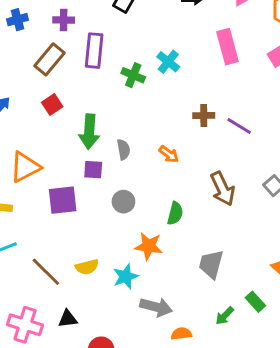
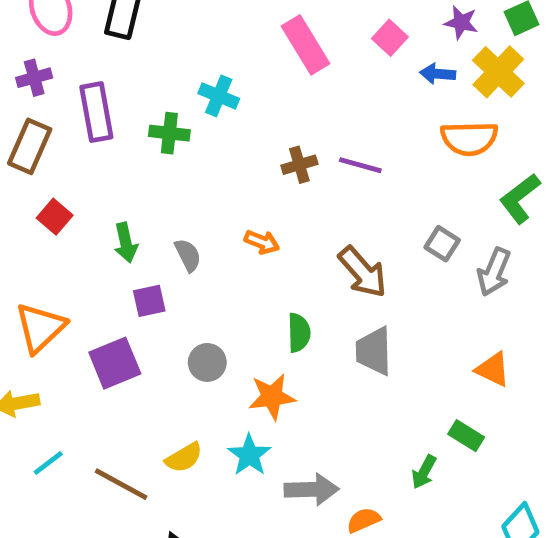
green arrow: (89, 132) -> (126, 243), size x0.7
gray circle: (123, 202) -> (207, 362), moved
gray trapezoid: (211, 264) -> (374, 351), moved

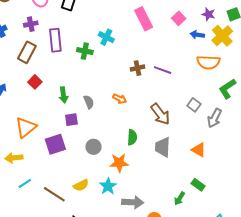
orange triangle: (493, 369) -> (199, 150), moved

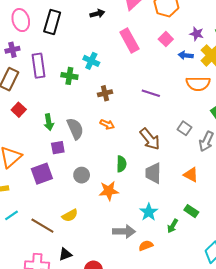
brown cross: (138, 68) -> (105, 93), moved
gray semicircle: (89, 102) -> (75, 129), size x1.5
cyan star: (108, 186) -> (149, 212), moved

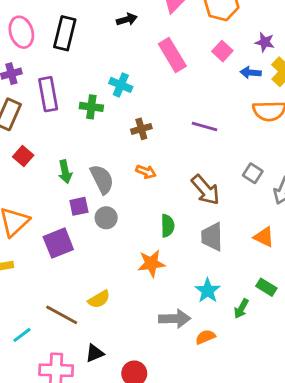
gray circle: (82, 175) -> (106, 218), moved
cyan line: (12, 215) -> (22, 335), moved

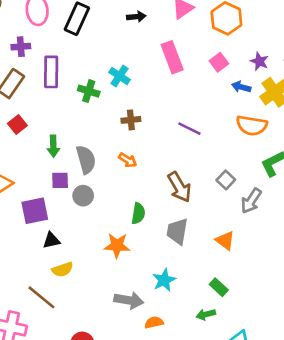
green arrow: (241, 309) -> (206, 314), moved, turned 36
brown line: (62, 315) -> (41, 297), moved
black triangle: (95, 353) -> (51, 240), moved

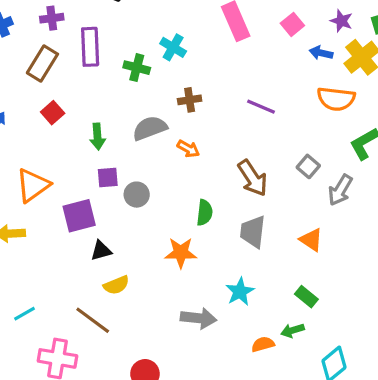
gray semicircle: (86, 160) -> (150, 128), moved, turned -92
orange semicircle: (154, 322) -> (263, 344), moved

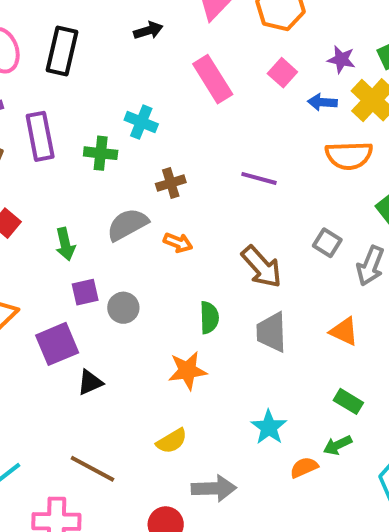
yellow semicircle: (116, 285) -> (172, 441), moved
cyan star: (240, 292) -> (269, 427), moved
gray arrow: (198, 318) -> (214, 488), moved

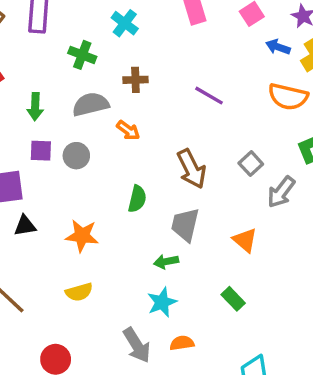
green cross: (101, 153) -> (82, 55), moved
gray circle: (123, 308) -> (76, 156), moved
orange star: (187, 371) -> (82, 236), moved
green arrow: (338, 445) -> (166, 262), moved
gray arrow: (214, 488) -> (137, 345), moved, turned 45

